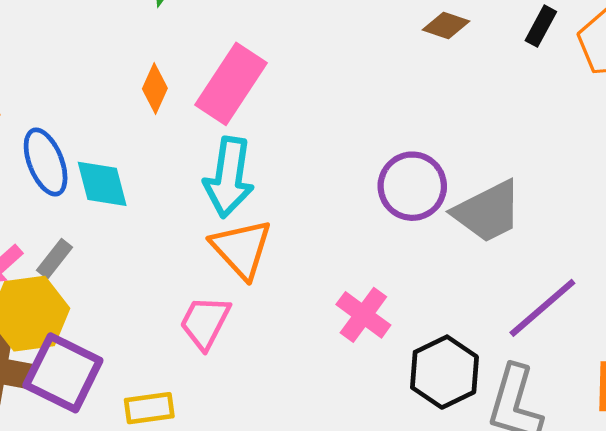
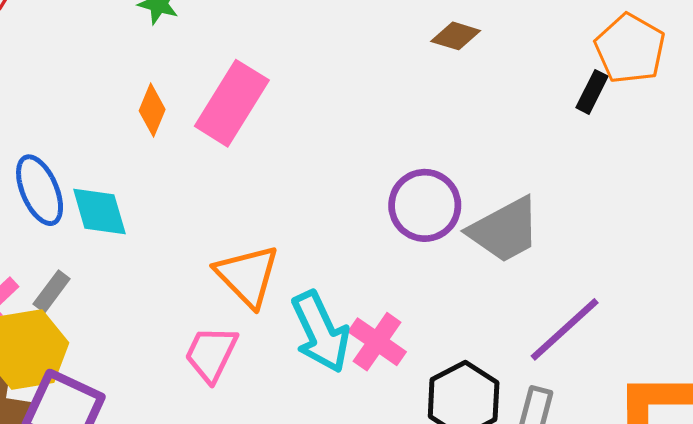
black rectangle: (541, 26) -> (592, 92), moved
cyan arrow: (229, 177) -> (321, 332), moved, turned -32

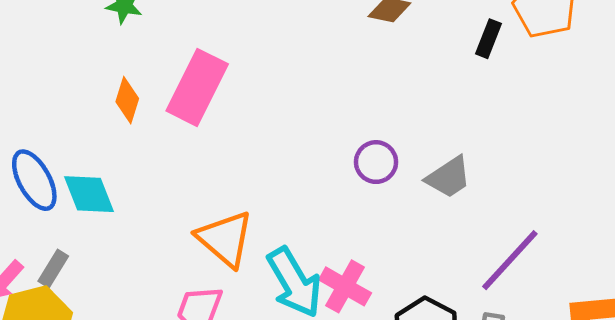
black rectangle: (592, 92) -> (488, 39), moved
purple circle: (425, 205) -> (376, 162), size x0.7
gray trapezoid: (505, 230) -> (449, 177), size x0.7

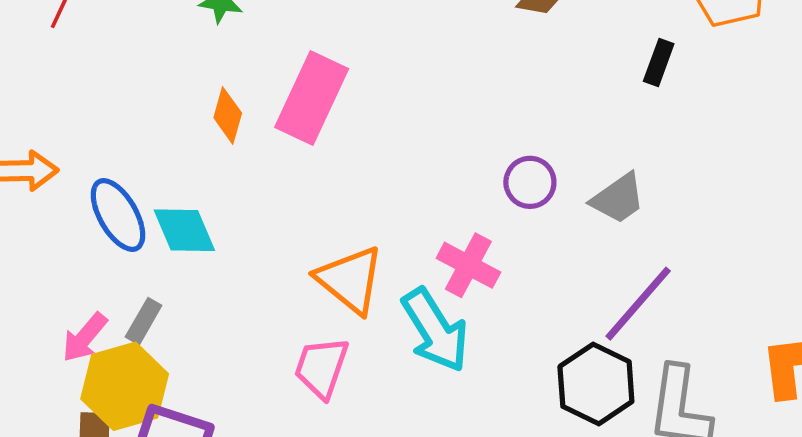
black rectangle: (488, 39) -> (659, 63), moved
purple line: (510, 260) -> (638, 304), moved
pink cross: (345, 286) -> (468, 265), moved

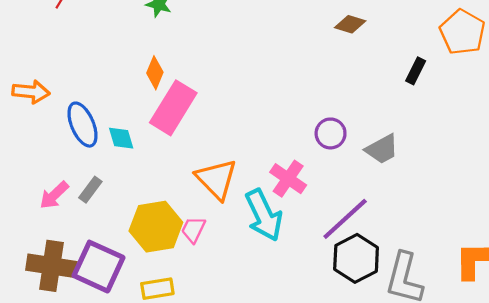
pink rectangle: (312, 98) -> (173, 108), moved
cyan diamond: (184, 230) -> (121, 138), size x0.7
purple line: (638, 304) -> (345, 219), moved
pink trapezoid: (321, 368) -> (193, 230), size x0.7
yellow hexagon: (125, 386) -> (156, 227), moved

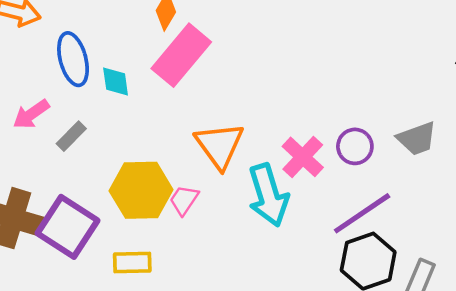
purple circle: (331, 133) -> (355, 146), moved
pink arrow: (54, 195) -> (31, 114), moved

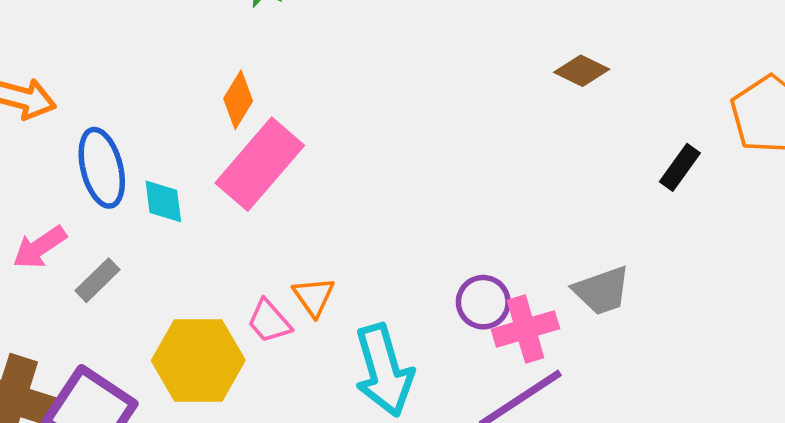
orange triangle: (219, 145) -> (314, 297), size x0.6
purple circle: (355, 146) -> (483, 302), moved
pink cross: (303, 157) -> (525, 329), moved, turned 30
pink trapezoid: (184, 200) -> (269, 321), moved, turned -76

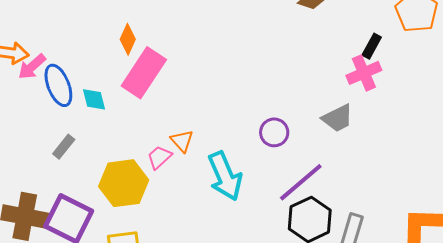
pink arrow: (40, 247) -> (32, 67), moved
pink trapezoid: (269, 321) -> (159, 157), turned 96
pink cross: (525, 329) -> (364, 73), moved

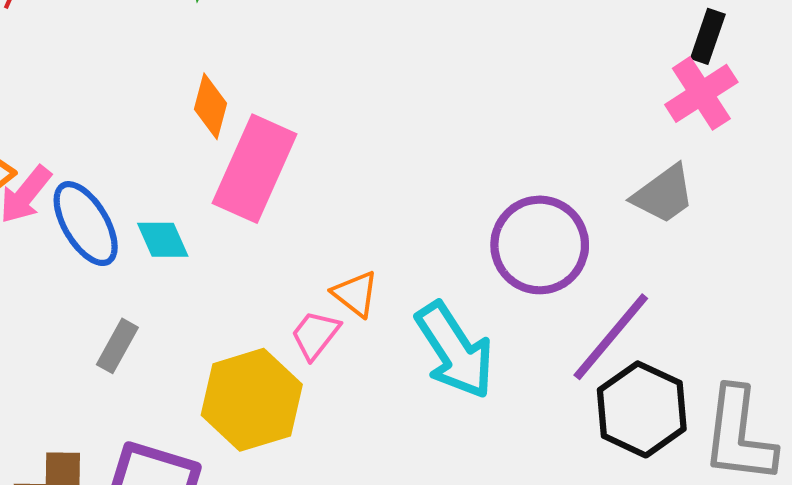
purple circle: (274, 132) -> (540, 245), size x1.6

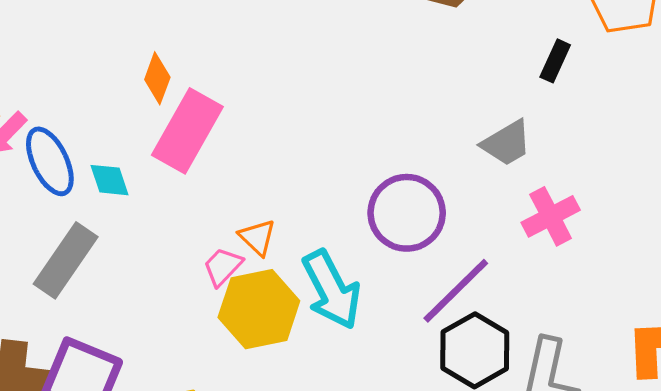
pink cross: (701, 93) -> (551, 216), moved
gray trapezoid: (664, 194) -> (507, 143), moved
gray rectangle: (117, 346) -> (66, 260), size x1.8
yellow hexagon: (252, 400) -> (259, 309), moved

